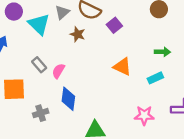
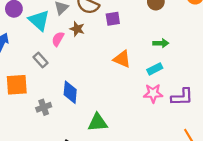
purple square: (114, 25) -> (113, 19), turned 32
pink semicircle: (58, 71) -> (58, 39), moved
pink star: (144, 115) -> (153, 93), moved

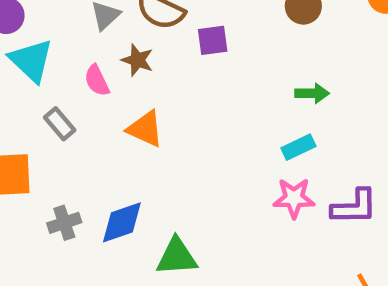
cyan triangle: (39, 20) -> (31, 60), moved
pink semicircle: (58, 39) -> (97, 80), turned -56
orange triangle: (122, 59) -> (145, 129), moved
blue diamond: (70, 92) -> (122, 222), moved, turned 65

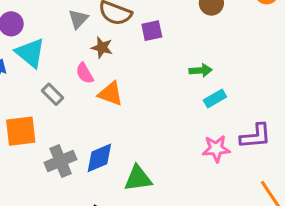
pink semicircle: (97, 80) -> (85, 73), moved
green arrow: (312, 93) -> (201, 70), moved
pink star: (294, 198) -> (216, 149), moved
gray cross: (64, 223) -> (60, 161), size x1.4

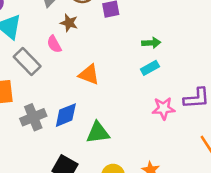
gray rectangle: (53, 94) -> (27, 62), size x1.5
orange triangle: (111, 94) -> (89, 74), moved
cyan rectangle: (215, 99) -> (150, 68), moved

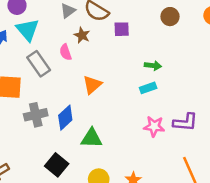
orange triangle: (89, 74) -> (92, 85), turned 48
blue diamond: (66, 115) -> (65, 118), turned -30

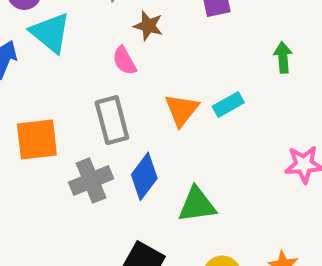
gray rectangle: (39, 64) -> (112, 120), moved, turned 30
green arrow: (153, 66) -> (283, 57), turned -91
cyan rectangle: (148, 88) -> (228, 104), moved

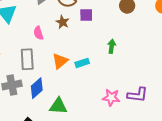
brown star: (148, 26) -> (62, 22), moved

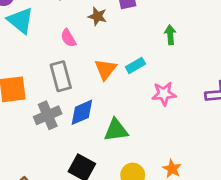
blue diamond: (37, 88) -> (82, 112), turned 30
pink star: (111, 98) -> (164, 94), moved

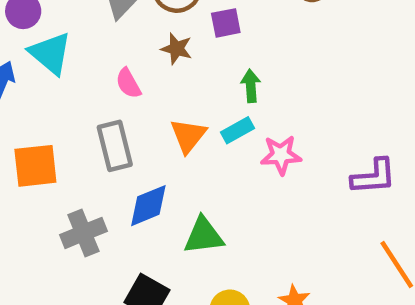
green arrow: (170, 35) -> (251, 86), moved
pink star: (164, 94) -> (281, 155), moved
gray cross: (48, 115) -> (83, 233), moved

